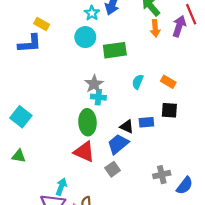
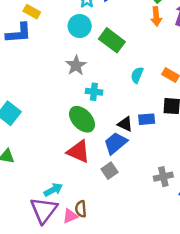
green rectangle: (115, 50) -> (112, 40), turned 45
gray star: (94, 84) -> (76, 65), moved
green ellipse: (87, 122) -> (82, 119), turned -40
cyan arrow: (61, 187) -> (53, 190), turned 42

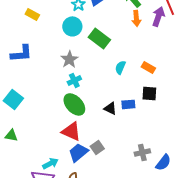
blue L-shape: (19, 33) -> (21, 53), moved
cyan cross: (94, 92) -> (74, 80), moved, turned -32
blue trapezoid: (115, 143) -> (78, 152), moved

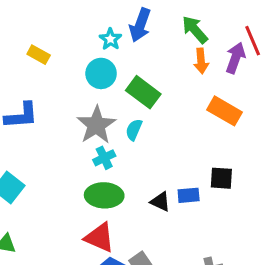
gray star: (69, 59) -> (96, 125), size x1.4
cyan semicircle: (120, 67) -> (134, 130), moved
orange rectangle: (148, 67) -> (225, 111), moved, size x1.5
green ellipse: (74, 104) -> (104, 195), turned -45

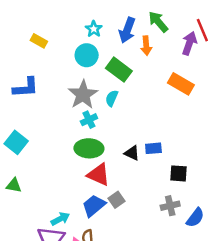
blue arrow: (140, 25) -> (127, 30), moved
orange arrow: (201, 61) -> (146, 46), moved
black square: (221, 178) -> (179, 173), moved
red triangle: (99, 238) -> (99, 175), moved

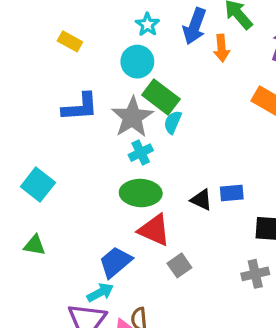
green rectangle: (119, 70) -> (161, 97), moved
blue L-shape: (26, 87) -> (80, 107), moved
blue trapezoid: (94, 206) -> (115, 262), moved

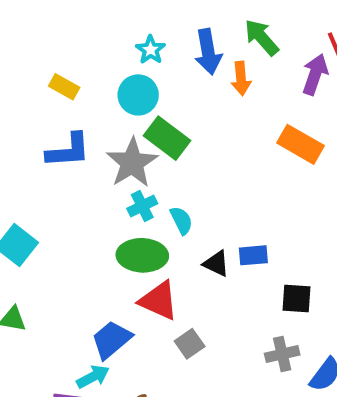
blue arrow: (195, 26) -> (208, 52), turned -30
yellow rectangle: (70, 41) -> (64, 87), moved
cyan semicircle: (173, 122) -> (181, 220), moved, turned 130

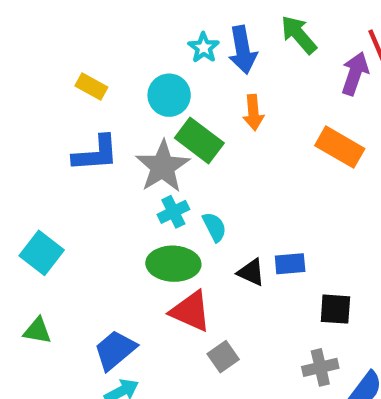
cyan star: (151, 50) -> (204, 48), moved
orange arrow: (241, 79) -> (253, 112), moved
blue trapezoid: (111, 340) -> (115, 350), moved

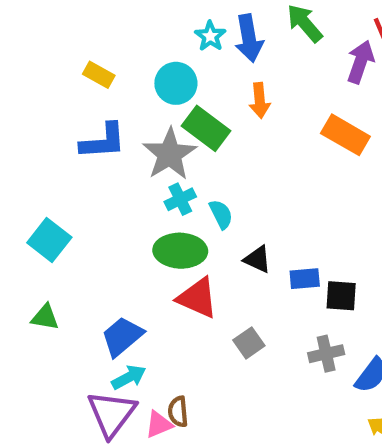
blue rectangle: (290, 264) -> (305, 279), moved
gray square: (223, 357) -> (249, 343), moved

